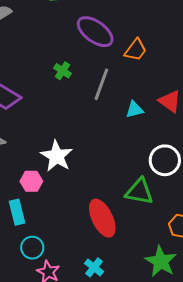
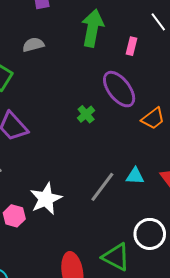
green cross: (63, 71) -> (86, 114), moved
gray line: (101, 84) -> (102, 187), moved

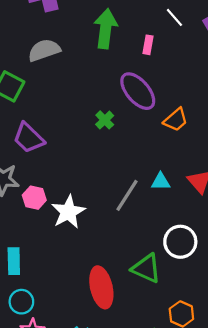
gray semicircle: (33, 45) -> (44, 50), size x1.4
pink hexagon: (14, 216) -> (34, 198), moved

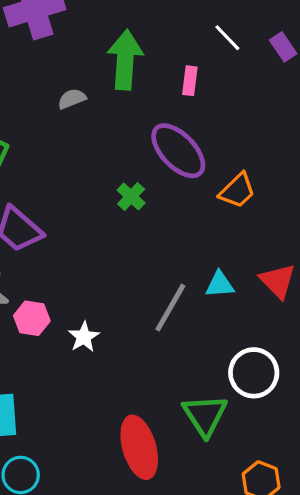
gray semicircle: (44, 50) -> (72, 99), moved, size x0.6
white star: (68, 212) -> (84, 337), size x0.6
green triangle: (146, 268) -> (205, 415), turned 36

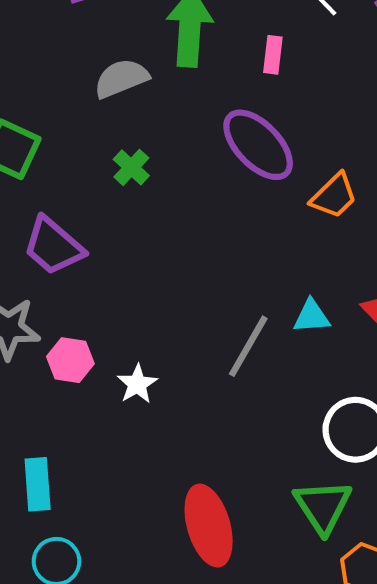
gray semicircle: (72, 99) -> (121, 78), size x1.5
green cross: (131, 196) -> (131, 167), moved
green triangle: (205, 415) -> (323, 506), moved

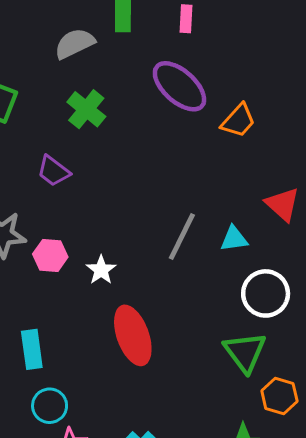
green cross: (131, 167) -> (86, 109), size x1.4
purple trapezoid: (53, 246) -> (54, 171), moved, size x0.7
cyan triangle: (312, 316) -> (234, 239), moved
red ellipse: (209, 526) -> (133, 335), moved

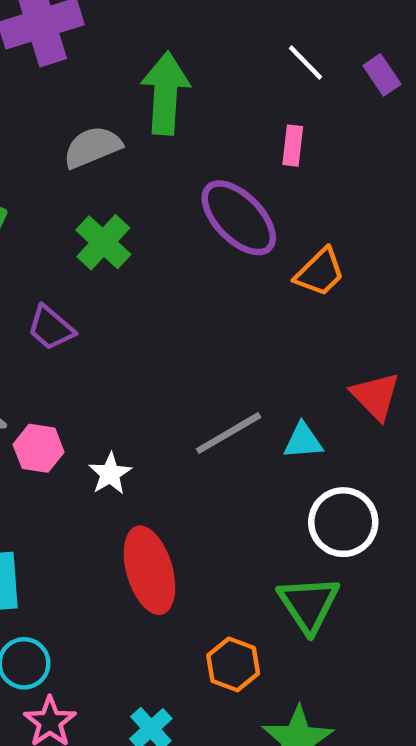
pink rectangle: (186, 19) -> (293, 146), moved
gray line: (182, 237) -> (229, 433), turned 30
orange hexagon: (279, 396) -> (233, 664), moved

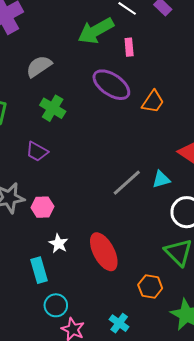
green arrow: (165, 93) -> (96, 31), moved, turned -111
white star: (110, 474) -> (58, 243), moved

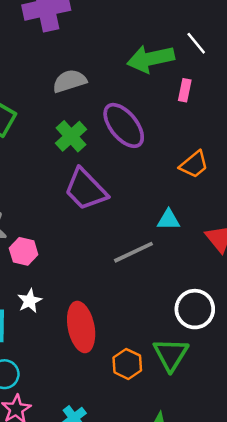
purple ellipse: (111, 85) -> (124, 125), moved
purple trapezoid: (37, 152) -> (86, 189), moved, size x1.6
cyan triangle: (161, 179) -> (169, 220), moved
orange hexagon: (150, 286) -> (127, 364), moved

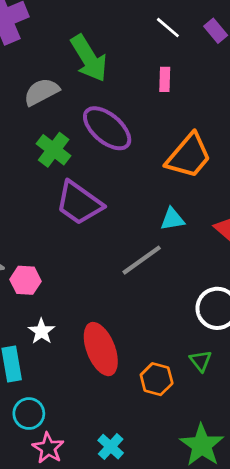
green arrow: (151, 59) -> (89, 58), moved, turned -99
orange trapezoid: (194, 164) -> (189, 156), size x1.5
green triangle: (171, 354) -> (201, 361), size x0.6

